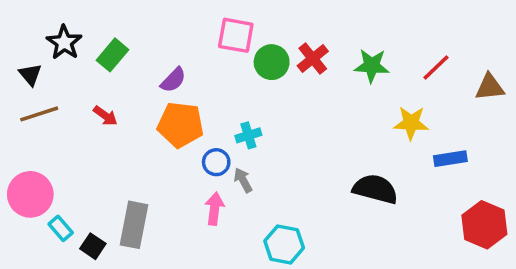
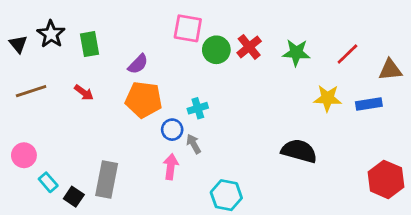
green rectangle: (113, 55) -> (89, 44), turned -50
black triangle: (30, 75) -> (18, 44), moved
blue rectangle: (450, 159) -> (369, 104), moved
pink circle: (30, 194) -> (24, 155), size x0.7

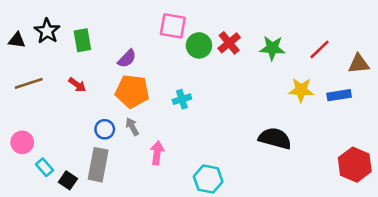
black triangle: (18, 44) -> (17, 40), turned -42
blue circle: (172, 130) -> (105, 129), moved
gray arrow: (194, 144) -> (132, 127), moved

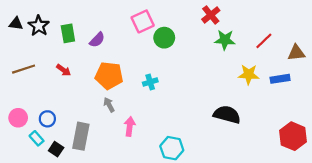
pink square: (173, 26) -> (143, 21), turned -35
black triangle: (17, 40) -> (16, 24), moved
red cross: (229, 43) -> (211, 15), moved
purple semicircle: (127, 59) -> (97, 40), moved
blue circle: (105, 129) -> (47, 119), moved

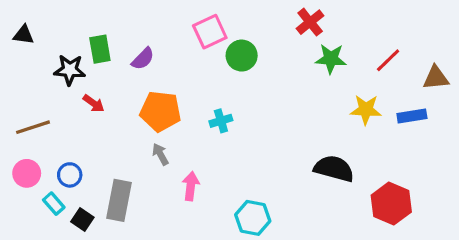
black star: (39, 26) -> (70, 70), moved, turned -30
brown line: (24, 69) -> (33, 127), moved
red hexagon: (293, 136) -> (391, 204), moved

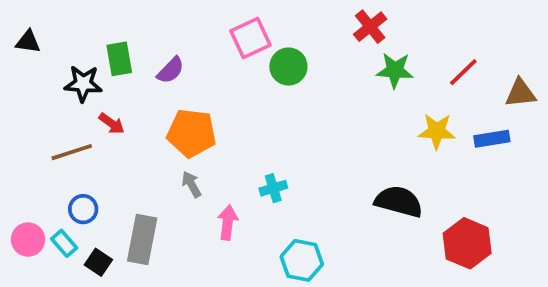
cyan cross: (221, 121) -> (273, 188), moved
brown line: (33, 127) -> (72, 152), moved
pink circle: (27, 173) -> (28, 240), moved

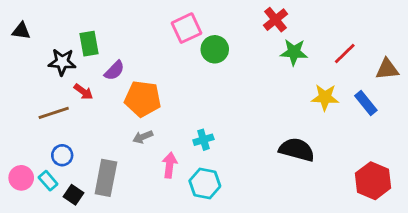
purple semicircle: (171, 70) -> (114, 70), moved
blue rectangle: (492, 139) -> (366, 103), turned 60
gray arrow: (192, 184) -> (143, 137), turned -84
red hexagon: (467, 243) -> (373, 181), moved
cyan hexagon: (302, 260) -> (205, 183), moved

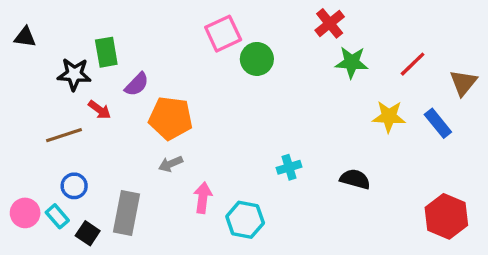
brown triangle: (387, 69) -> (463, 83), turned -45
cyan cross: (203, 140) -> (289, 167), moved
black semicircle: (297, 150) -> (355, 179), size x0.7

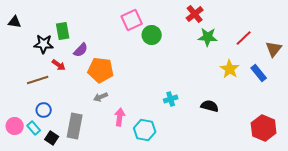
yellow star: (389, 117) -> (230, 69), turned 30

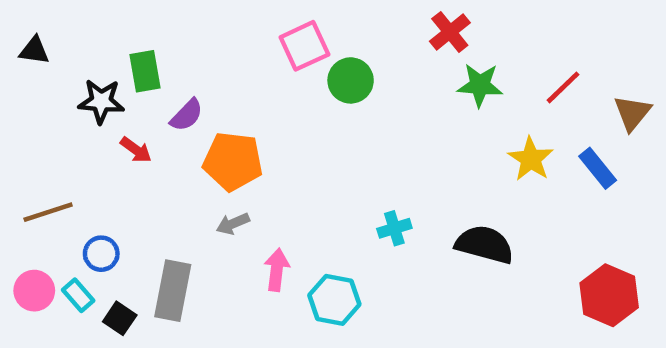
brown line: (38, 80) -> (48, 212), moved
black semicircle: (210, 106) -> (484, 244), size x1.4

